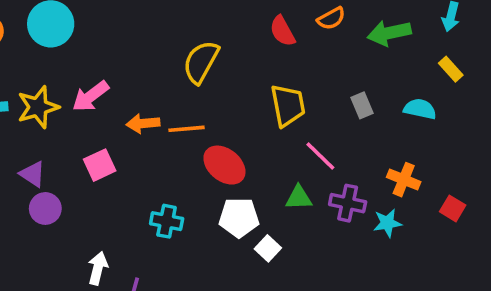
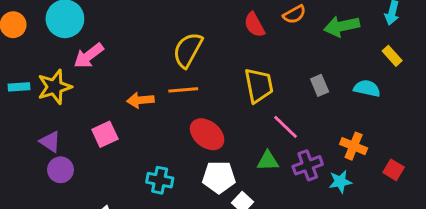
pink arrow: (91, 96) -> (89, 56), moved
orange line: (186, 129) -> (183, 90), moved
purple cross: (348, 203) -> (308, 165), turned -32

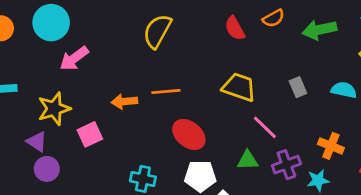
yellow semicircle: (188, 50) -> (157, 31), moved
yellow trapezoid: (259, 85) -> (239, 87), turned -60
yellow star: (55, 87) -> (54, 109), moved

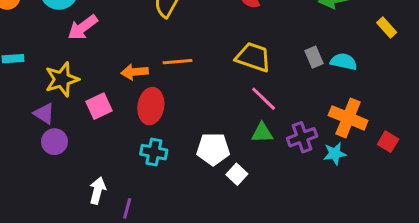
cyan semicircle: (344, 90) -> (344, 62), moved
pink line: (265, 127) -> (264, 99), moved
red ellipse: (189, 134) -> (151, 106), moved, turned 60
orange cross: (331, 146) -> (348, 118), size x1.4

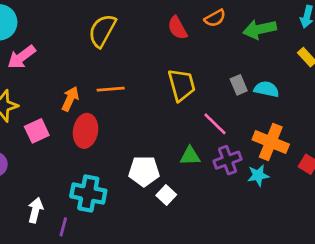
yellow trapezoid: (253, 57) -> (182, 85), turned 56
orange arrow: (135, 72) -> (70, 99), turned 120
pink line: (264, 99) -> (215, 124), moved
cyan cross: (154, 152) -> (88, 194), moved, size x1.4

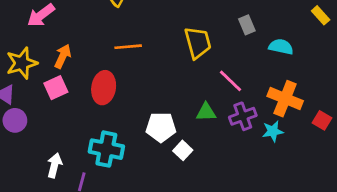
gray rectangle: (239, 85) -> (247, 25), moved
orange arrow: (70, 99) -> (63, 56), moved

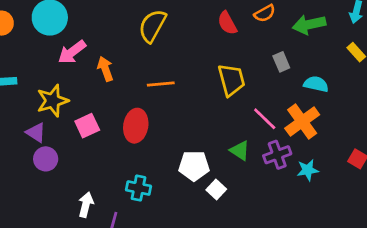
orange arrow: (63, 56) -> (105, 69), moved, turned -45
orange cross: (285, 99) -> (302, 121), moved, turned 32
green triangle: (206, 112) -> (240, 151), turned 35
cyan cross: (106, 149) -> (139, 188), size x0.7

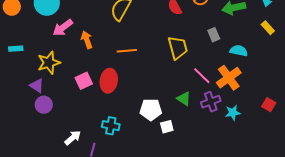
pink square: (87, 126) -> (84, 81), moved
white square: (216, 189) -> (167, 127), turned 32
white arrow: (86, 205) -> (73, 138), turned 36

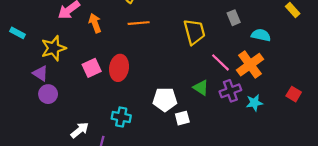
cyan rectangle: (16, 49) -> (17, 33), turned 32
orange line: (127, 51) -> (139, 23), moved

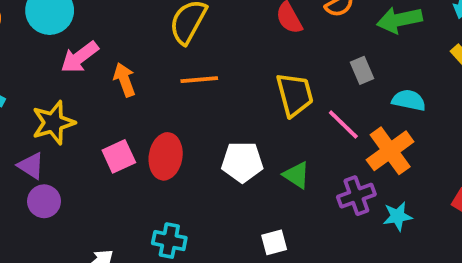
pink line: (221, 62) -> (343, 125), moved
green triangle: (201, 88) -> (297, 175), moved
white pentagon: (165, 100) -> (242, 162), moved

